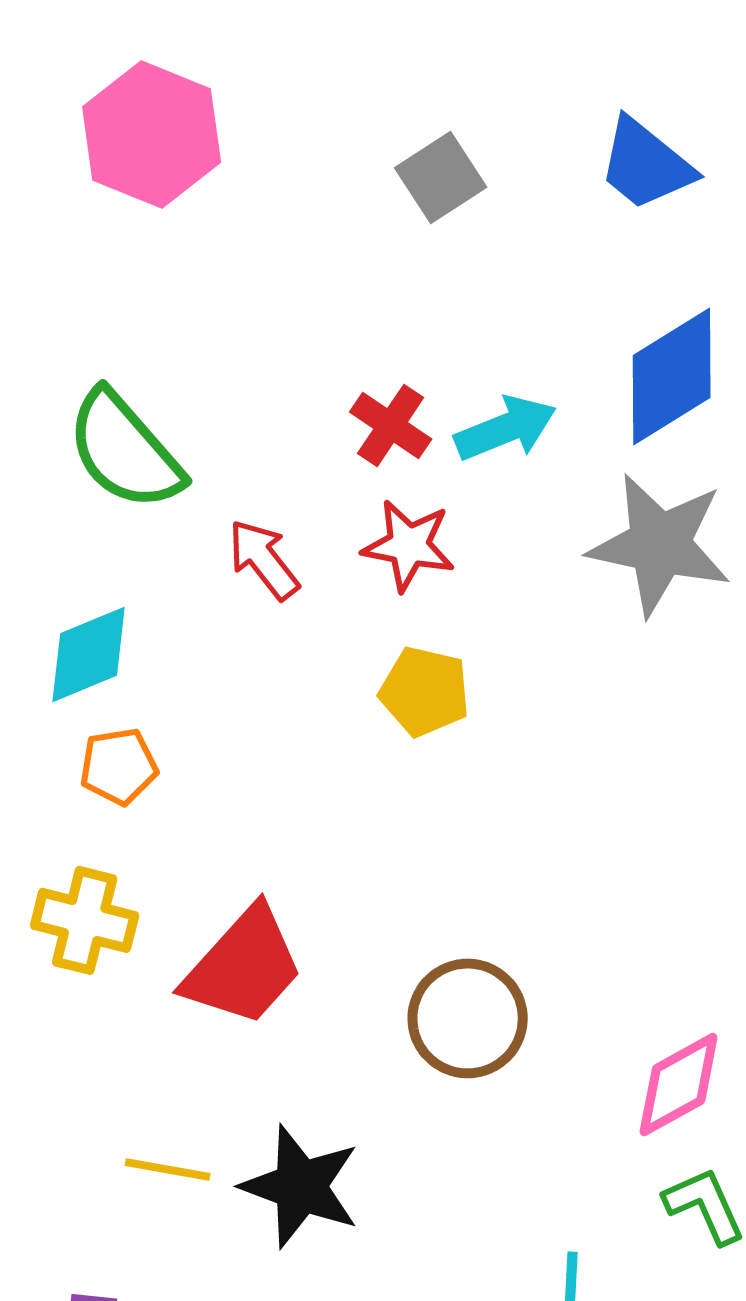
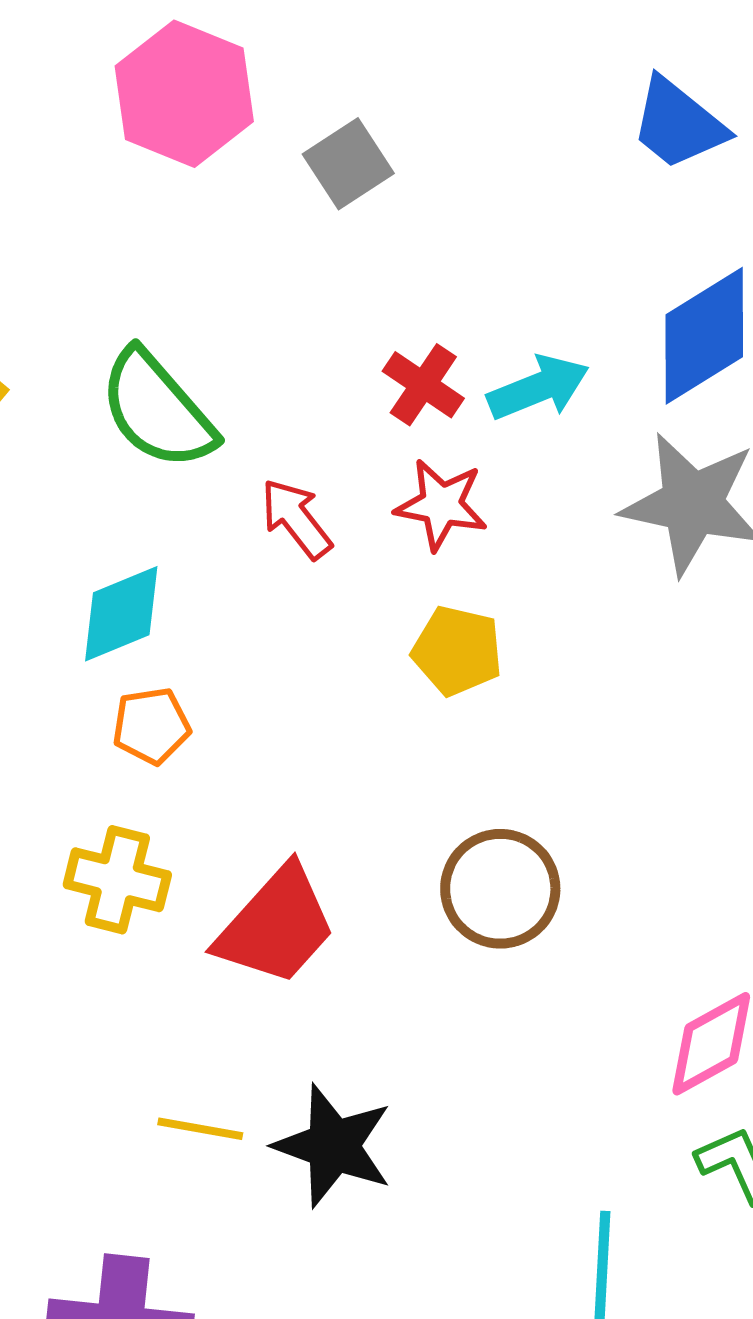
gray square: (441, 177) -> (348, 164), moved
brown circle: (468, 1018) -> (500, 889), moved

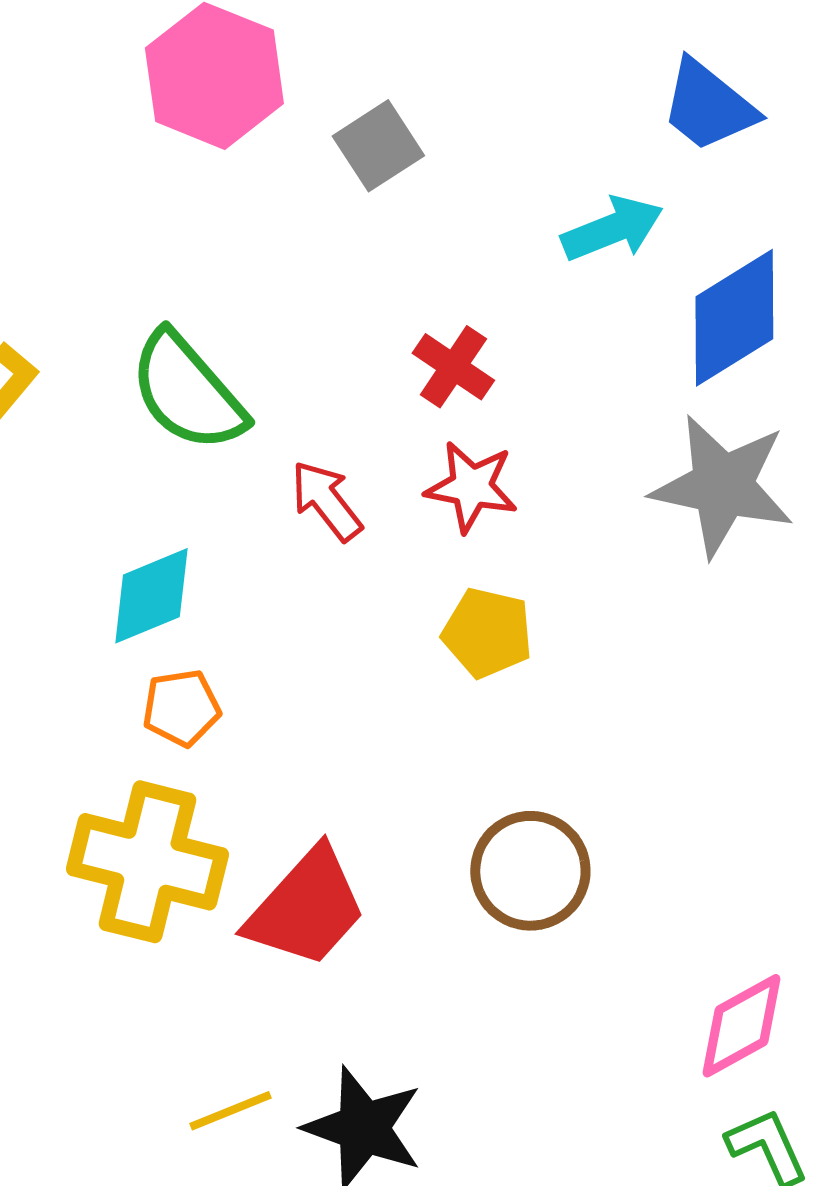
cyan arrow: (538, 388) -> (612, 229), moved
yellow cross: (117, 880) -> (147, 862), size x1.5
yellow line: (200, 1129) -> (230, 1111), turned -32

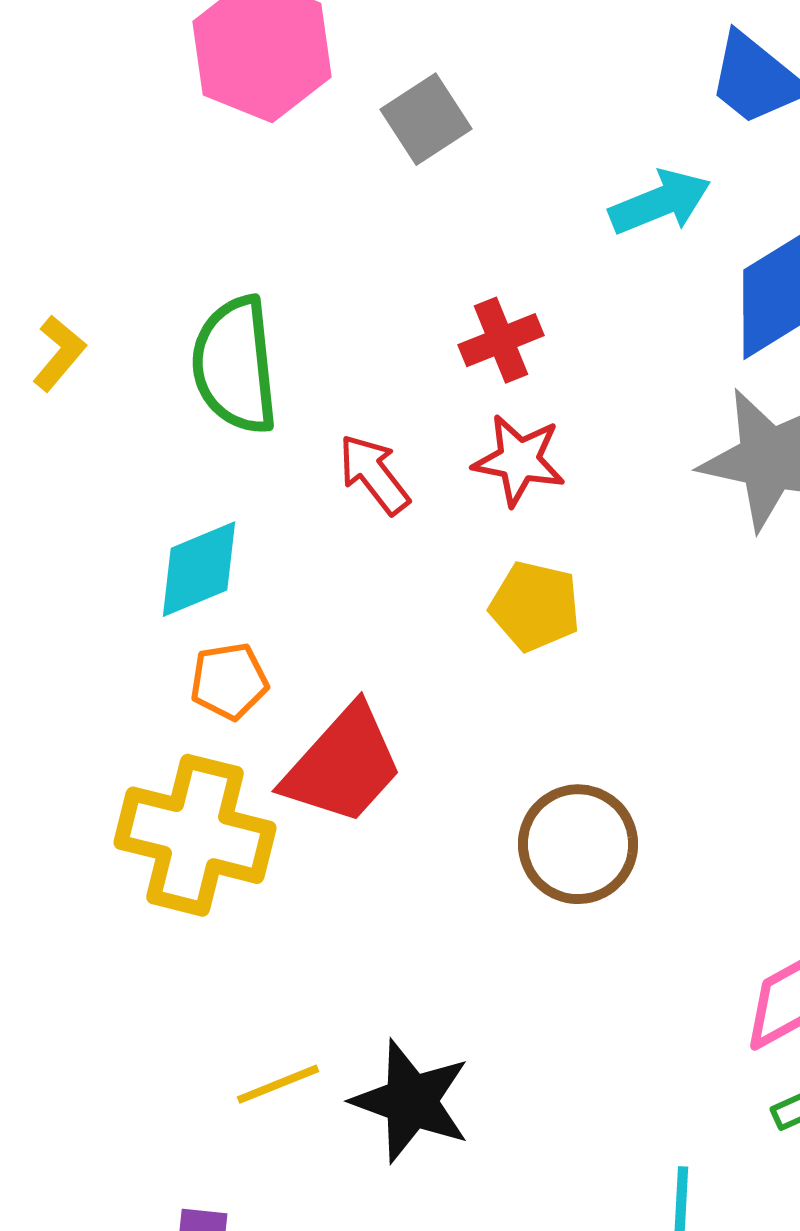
red cross: (453, 367) -> (501, 340), turned 34
green semicircle: (187, 392) -> (235, 365), turned 35
red trapezoid: (306, 908) -> (343, 765), moved

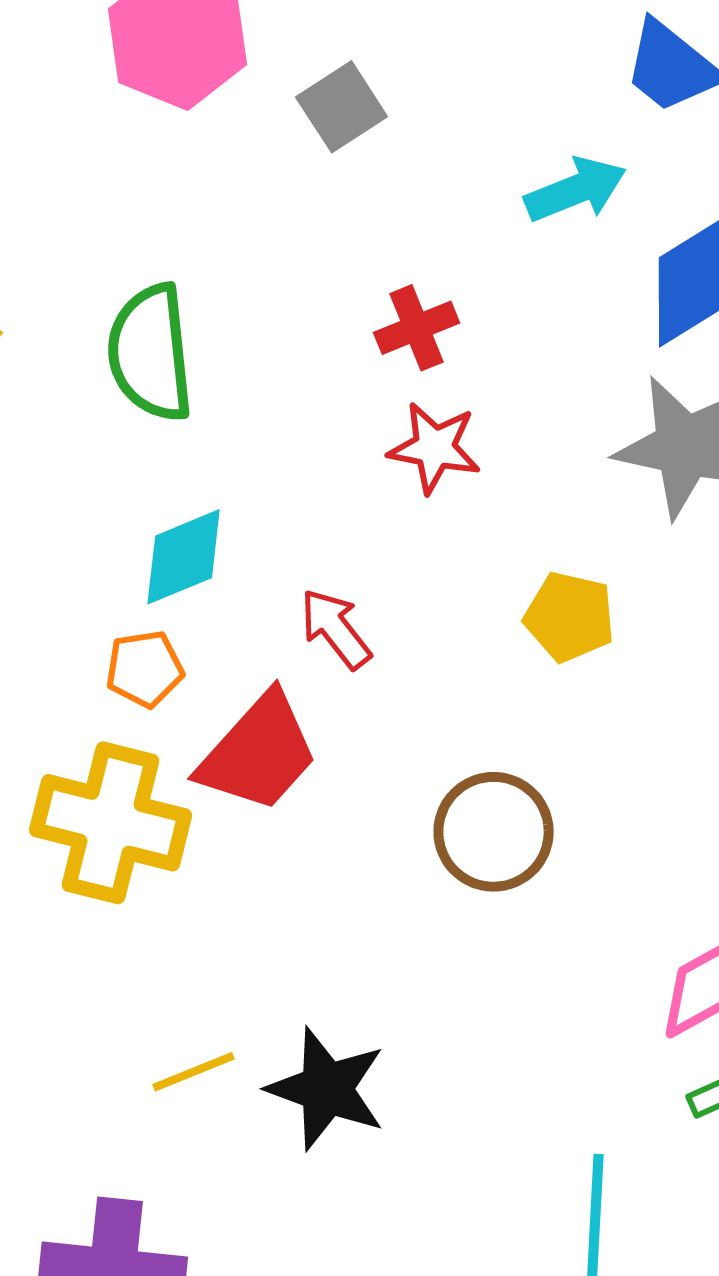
red arrow: (374, 474) -> (336, 629), moved
cyan diamond: (199, 569) -> (184, 557), moved
yellow pentagon: (535, 606) -> (570, 617), moved

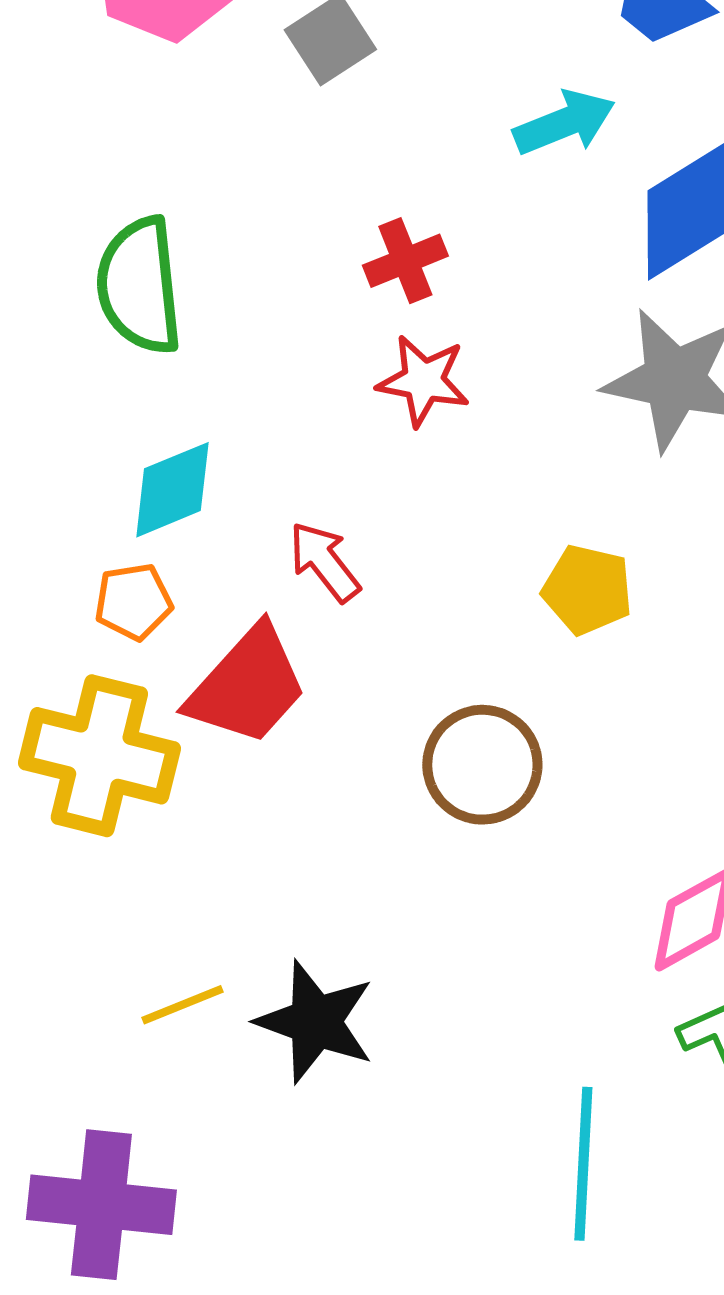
yellow pentagon: (570, 617) -> (587, 590), moved

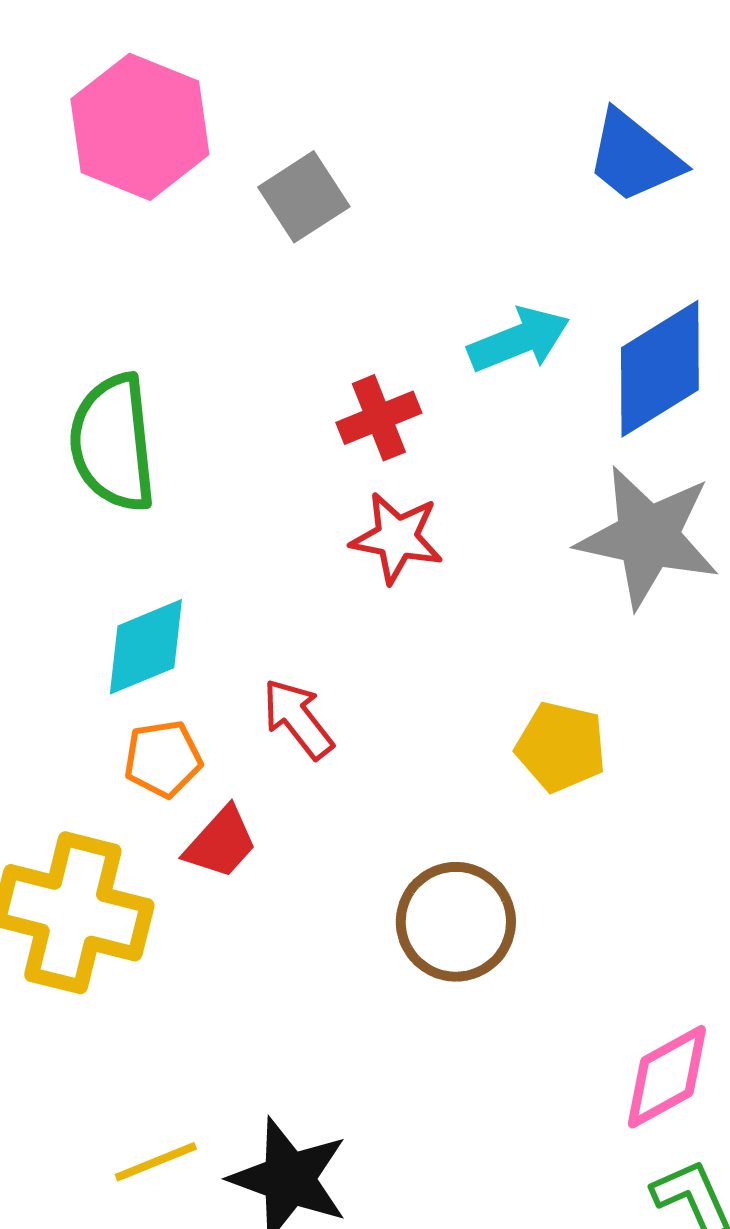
cyan arrow: (564, 123) -> (519, 340), moved
orange pentagon: (133, 602) -> (163, 759), moved
red trapezoid: (247, 686) -> (221, 843), size x0.6

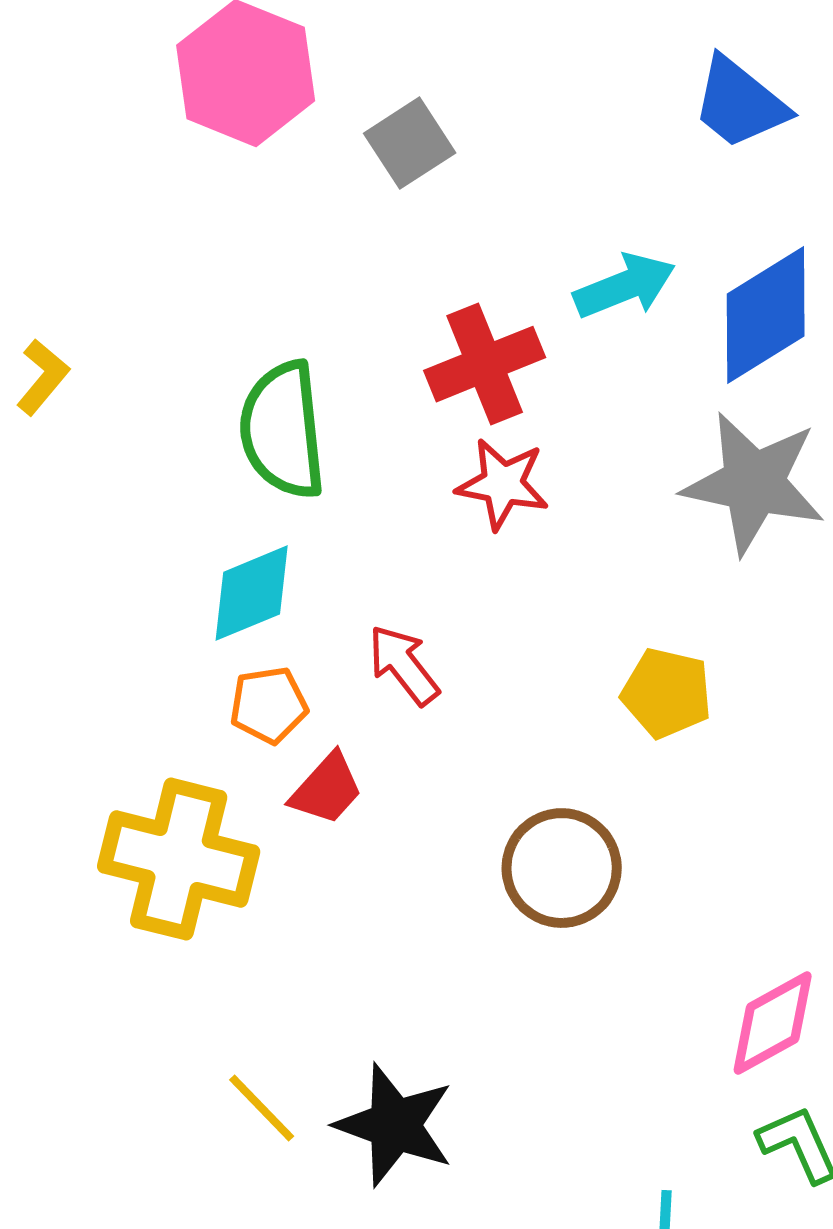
red cross: (379, 418) -> (485, 364), size x1.4
green semicircle: (113, 443) -> (283, 430), moved
yellow line: (156, 1162) -> (262, 1108), turned 68

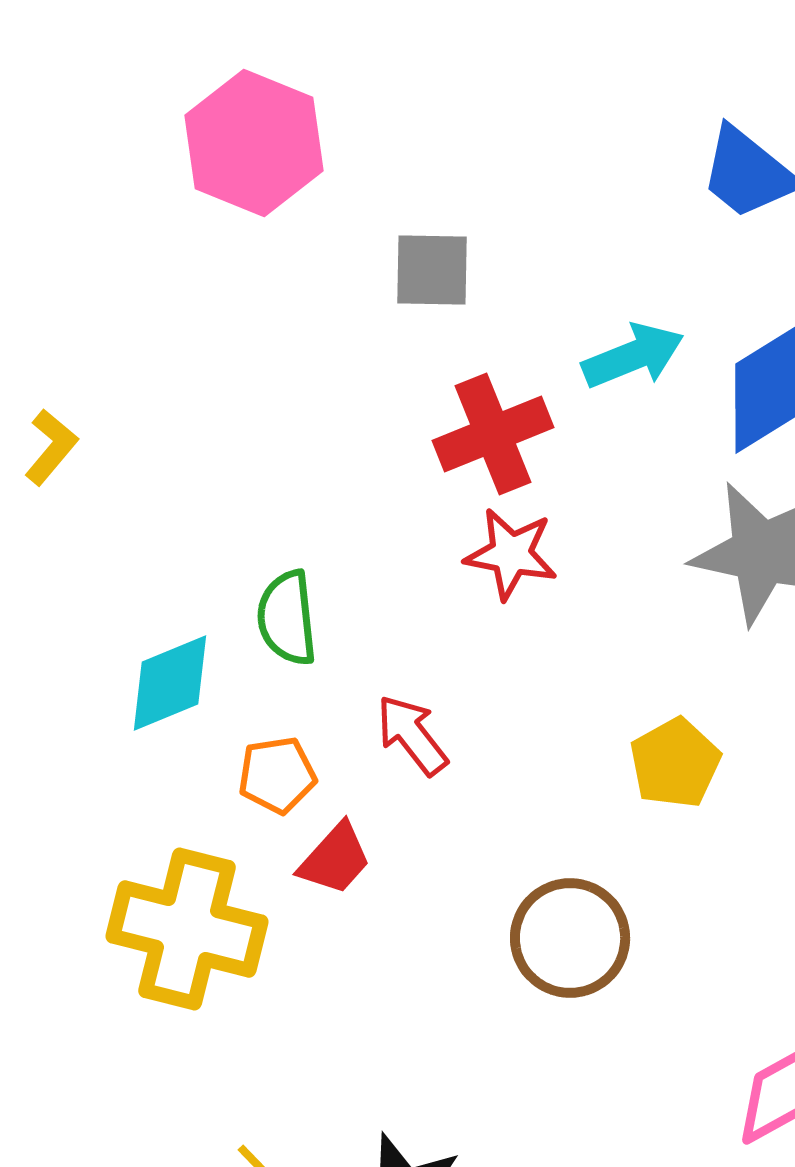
gray square: (410, 143) -> (432, 270), moved, turned 34
green semicircle: (283, 430) -> (287, 618), moved, size x0.7
cyan diamond: (252, 593) -> (170, 683), moved
yellow pentagon: (667, 693) -> (675, 763), turned 30

